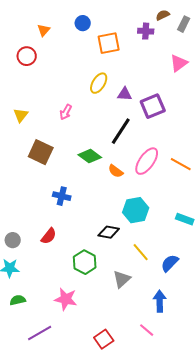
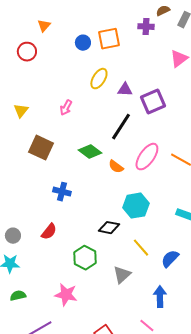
blue circle: (83, 23) -> (83, 43), moved

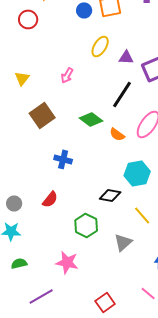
brown square: (41, 148) -> (42, 115), turned 30

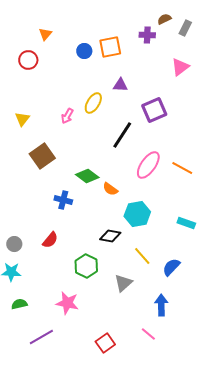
yellow ellipse: (100, 46) -> (93, 103), moved
purple triangle: (126, 57) -> (120, 85), moved
green diamond: (91, 119) -> (87, 176), moved
orange semicircle: (117, 134) -> (110, 189), moved

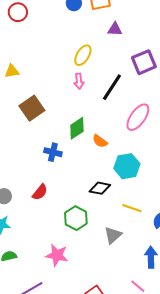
purple triangle: (120, 85) -> (115, 29), moved
pink arrow: (67, 116) -> (79, 81), moved, turned -35
yellow triangle: (22, 119) -> (12, 71), turned 42
green diamond: (87, 176) -> (77, 128), turned -70
yellow line: (142, 256) -> (132, 208), turned -30

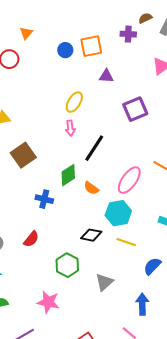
black line: (112, 87) -> (94, 148), moved
pink ellipse: (138, 117) -> (129, 180), moved
yellow line: (132, 208) -> (126, 242), moved

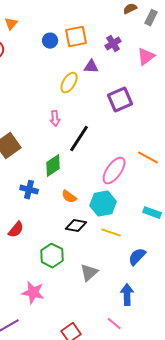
purple cross: (128, 34) -> (113, 44), moved, turned -35
yellow ellipse: (74, 102) -> (69, 83), moved
orange semicircle: (91, 188) -> (69, 197), moved

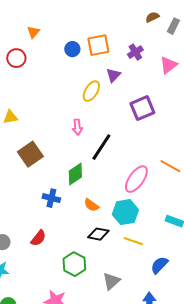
purple triangle: (91, 67) -> (113, 75), turned -49

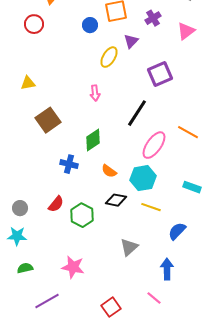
blue circle: (72, 49) -> (90, 25), moved
black line: (101, 147) -> (137, 113), moved
green hexagon: (74, 264) -> (82, 215), moved

